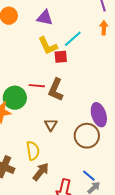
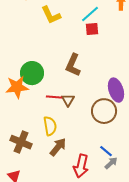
yellow L-shape: (48, 46) -> (51, 15), moved
red square: (61, 57) -> (92, 29), moved
red line: (37, 86) -> (54, 97), moved

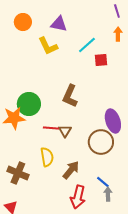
red square: (92, 29) -> (101, 60), moved
brown arrow: (58, 147) -> (71, 170), moved
gray arrow: (111, 163) -> (108, 194), turned -48

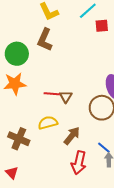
brown L-shape: (70, 96) -> (45, 40), moved
green circle: (29, 104) -> (17, 54), moved
yellow semicircle: (47, 157) -> (48, 123), turned -96

